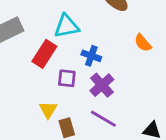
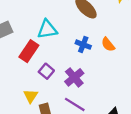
blue cross: (91, 56) -> (83, 45), moved
purple square: (67, 78) -> (46, 71), turned 32

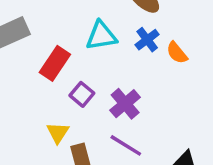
cyan triangle: (47, 29) -> (101, 36), moved
blue cross: (83, 45) -> (147, 40), moved, turned 32

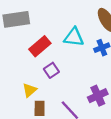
purple cross: (125, 104) -> (98, 96), moved

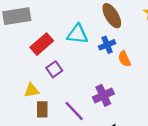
yellow triangle: (30, 90) -> (31, 90), turned 32

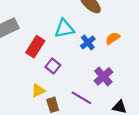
blue cross: (107, 45) -> (88, 42), moved
orange semicircle: (124, 59) -> (113, 38), turned 96

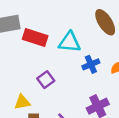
red rectangle: (35, 47) -> (35, 37), moved, turned 60

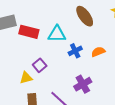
yellow triangle: (22, 102) -> (26, 78), moved

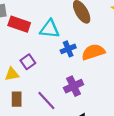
orange semicircle: (98, 52) -> (93, 52), size x1.5

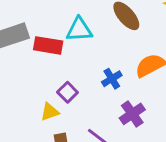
cyan triangle: (50, 29) -> (79, 30), moved
blue cross: (68, 49) -> (112, 79), moved

